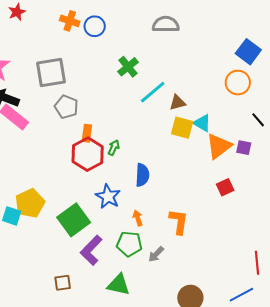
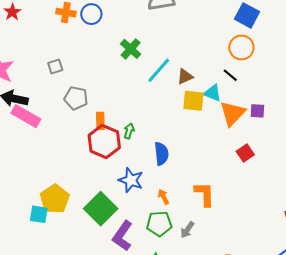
gray square: (51, 73) -> (55, 67), size x0.5
black line: (258, 120) -> (230, 75), moved

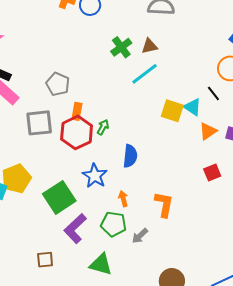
gray square: (55, 67) -> (39, 123), moved, size x1.8
brown triangle: (185, 77) -> (149, 46), moved
orange triangle: (233, 113) -> (208, 131), size x0.7

